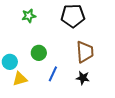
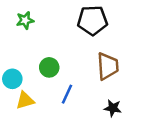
green star: (29, 16) -> (25, 20), moved
black star: (83, 78) -> (113, 108), moved

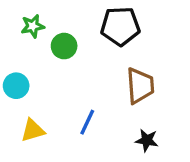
green circle: (49, 67) -> (64, 46), moved
cyan circle: (12, 79) -> (16, 86), moved

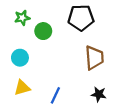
cyan circle: (16, 86) -> (20, 58), moved
blue line: (87, 122) -> (55, 95), moved

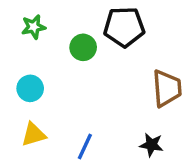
green circle: (43, 31) -> (83, 47), moved
brown trapezoid: (94, 58) -> (167, 88), moved

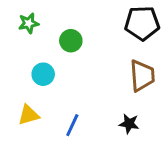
black pentagon: (124, 27) -> (142, 23), moved
cyan circle: (30, 88) -> (43, 74), moved

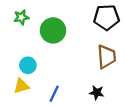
green circle: (71, 41) -> (53, 30), size x1.5
cyan circle: (43, 74) -> (28, 65), moved

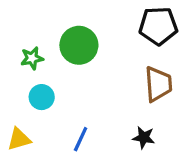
green star: (21, 17) -> (32, 58), moved
yellow triangle: (21, 86) -> (19, 139), moved

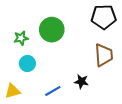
black star: (144, 138) -> (81, 82), moved
blue line: (81, 139) -> (53, 91), turned 35

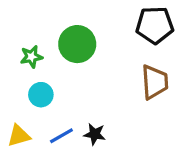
black star: (81, 82) -> (95, 134), moved
blue line: (53, 91) -> (61, 136), moved

